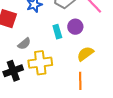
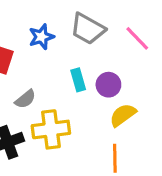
purple circle: (75, 27) -> (108, 85), moved

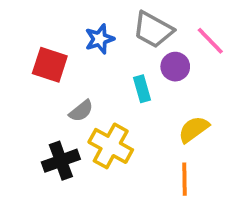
purple circle: (108, 85) -> (175, 67), moved
yellow cross: (51, 129) -> (111, 146), turned 36

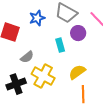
yellow semicircle: (194, 129) -> (77, 72), moved

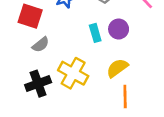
purple circle: (78, 33) -> (119, 29), moved
gray semicircle: (27, 57) -> (41, 45), moved

